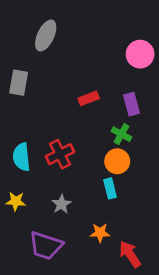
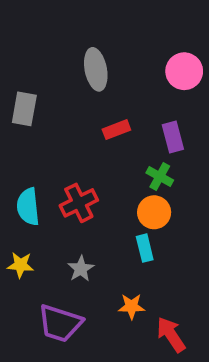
gray ellipse: (46, 36) -> (96, 69), moved, turned -36

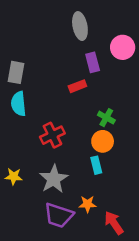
gray ellipse: (96, 69) -> (80, 26), moved
purple rectangle: (173, 137) -> (93, 62), moved
cyan semicircle: (28, 207) -> (19, 104), moved
gray star: (81, 269) -> (54, 179), size x1.6
purple trapezoid: (60, 323) -> (59, 215), moved

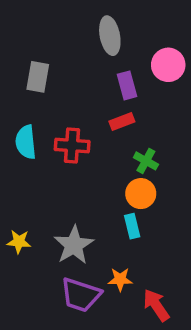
gray rectangle: (16, 72) -> (38, 77), moved
red rectangle: (77, 86) -> (122, 121), moved
red cross: (52, 135) -> (72, 146), moved, turned 30

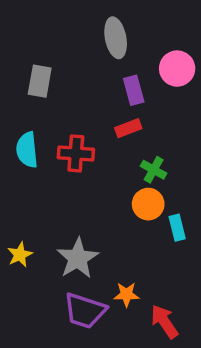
cyan rectangle: (132, 226) -> (177, 228), moved
yellow star: (19, 242) -> (20, 255), turned -30

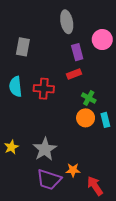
cyan rectangle: (177, 228) -> (105, 120), moved

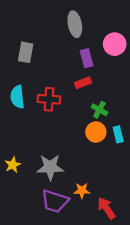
gray star: (45, 149) -> (50, 167), turned 30

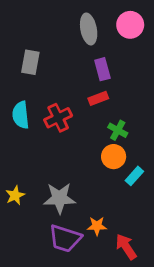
pink circle: (115, 44) -> (130, 25), moved
red cross: (49, 99) -> (58, 118), turned -30
cyan rectangle: (118, 134) -> (134, 176), moved, turned 56

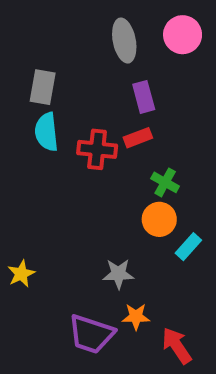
cyan semicircle: (21, 115) -> (46, 132), moved
red cross: (58, 118) -> (97, 149), moved, turned 32
gray star: (59, 198) -> (118, 274), moved, size x0.7

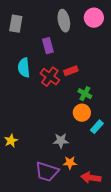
gray rectangle: (43, 87) -> (16, 24), moved
purple rectangle: (144, 97) -> (48, 46), moved
red cross: (97, 149) -> (50, 77), turned 30
red arrow: (177, 346) -> (91, 178), turned -48

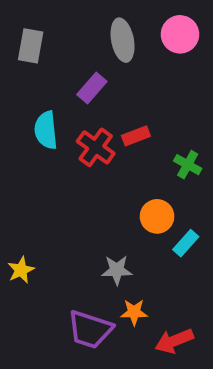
purple rectangle: (48, 46) -> (92, 88), turned 56
green cross: (85, 94) -> (188, 165), moved
red arrow: (91, 178) -> (174, 341), turned -30

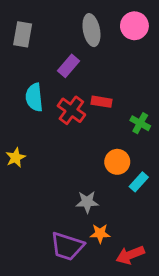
red rectangle: (136, 136) -> (101, 102), turned 30
yellow star: (21, 270) -> (16, 158), moved

